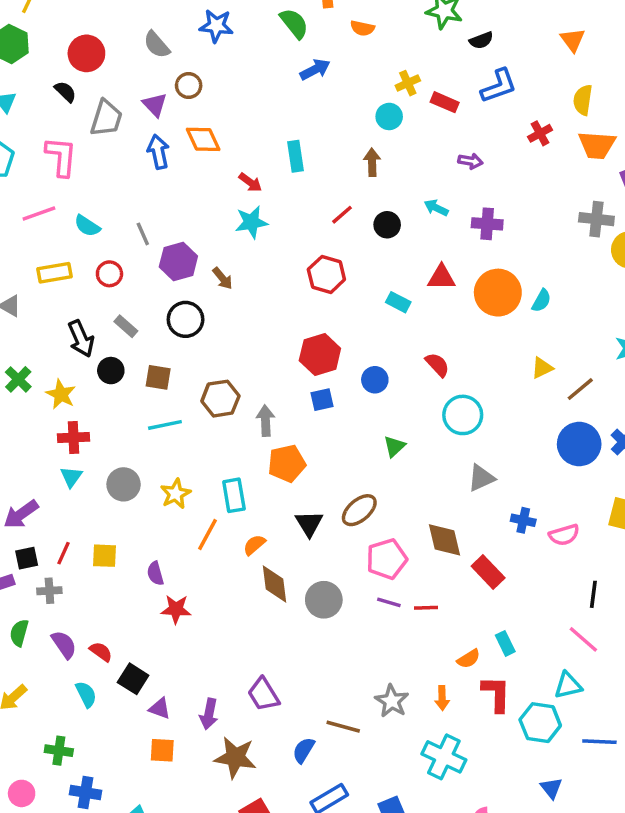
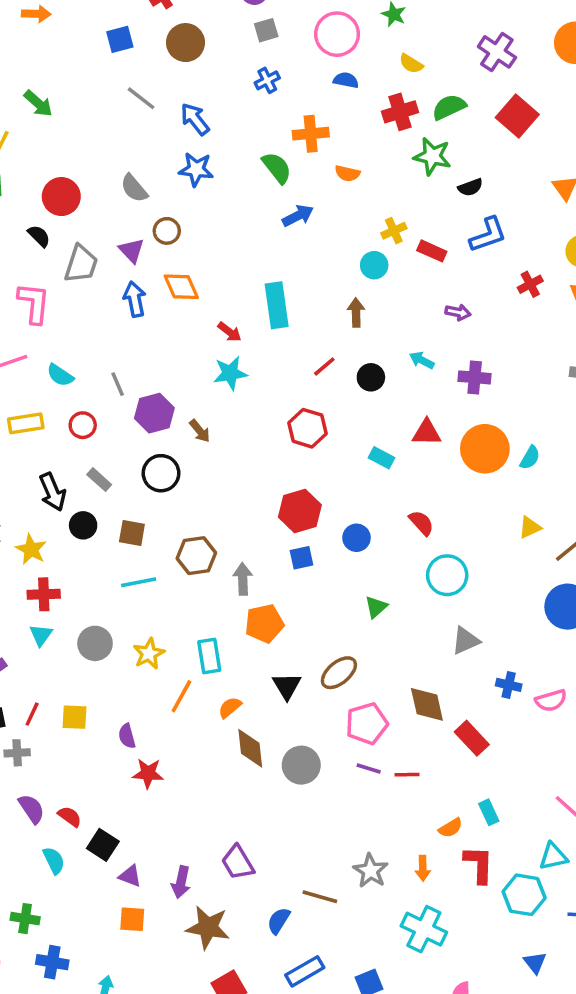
cyan rectangle: (295, 156) -> (277, 305), size x1.4

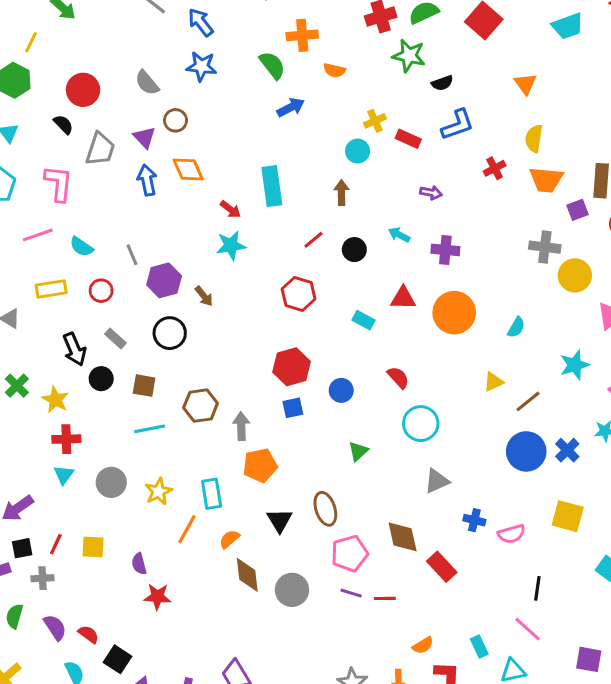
cyan semicircle: (530, 458) -> (516, 327), moved
brown ellipse: (339, 673) -> (325, 509), turned -68
cyan rectangle: (489, 812) -> (479, 647), moved

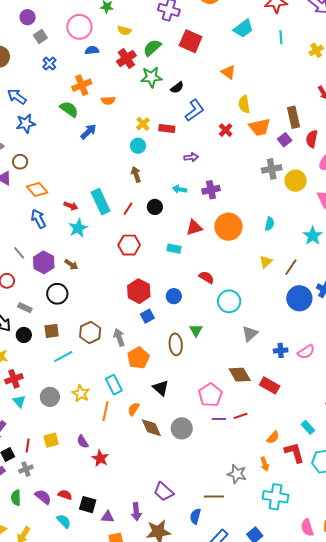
blue arrow: (147, 180) -> (38, 219), moved
cyan rectangle: (272, 186) -> (101, 202), moved
brown ellipse: (325, 509) -> (176, 344), moved, turned 30
red star: (157, 597) -> (100, 458), turned -30

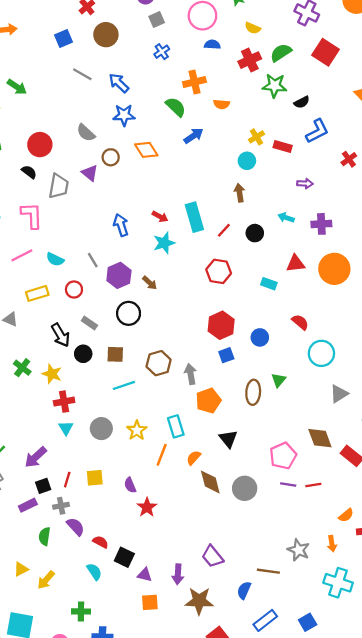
orange diamond: (37, 190) -> (146, 150), moved
purple semicircle: (43, 497) -> (76, 527), moved

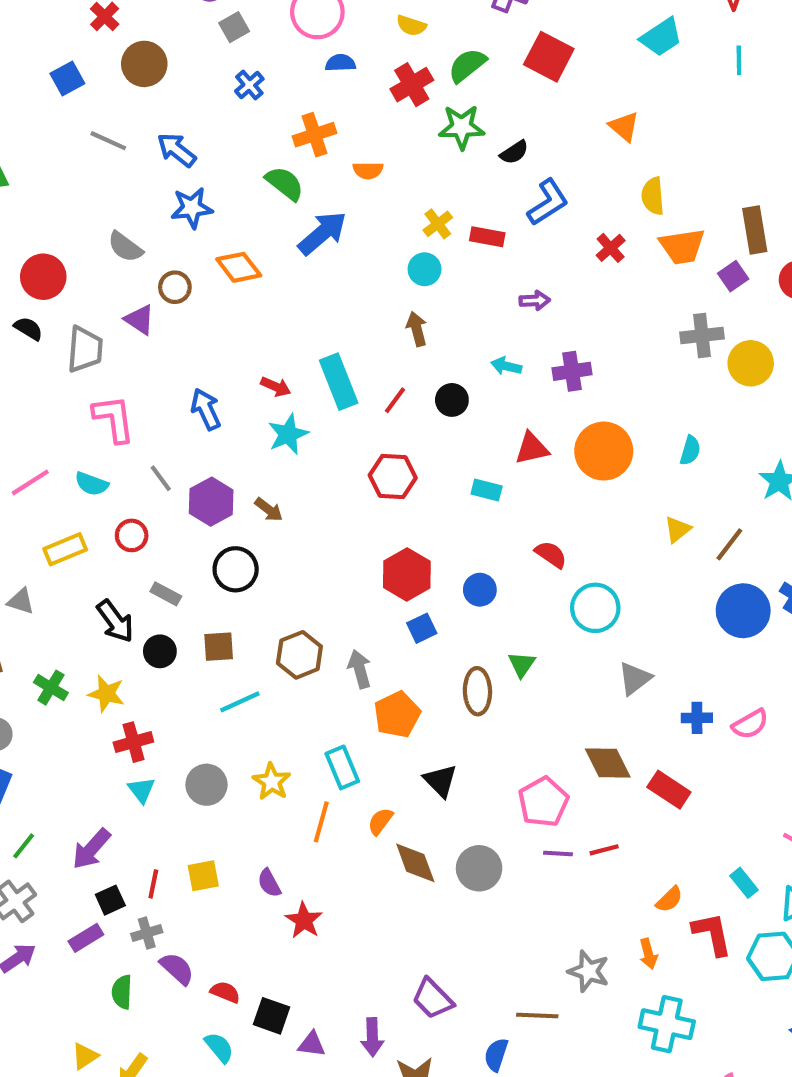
blue arrow: (193, 136) -> (322, 233), size x1.4
pink L-shape: (32, 215) -> (114, 419), moved

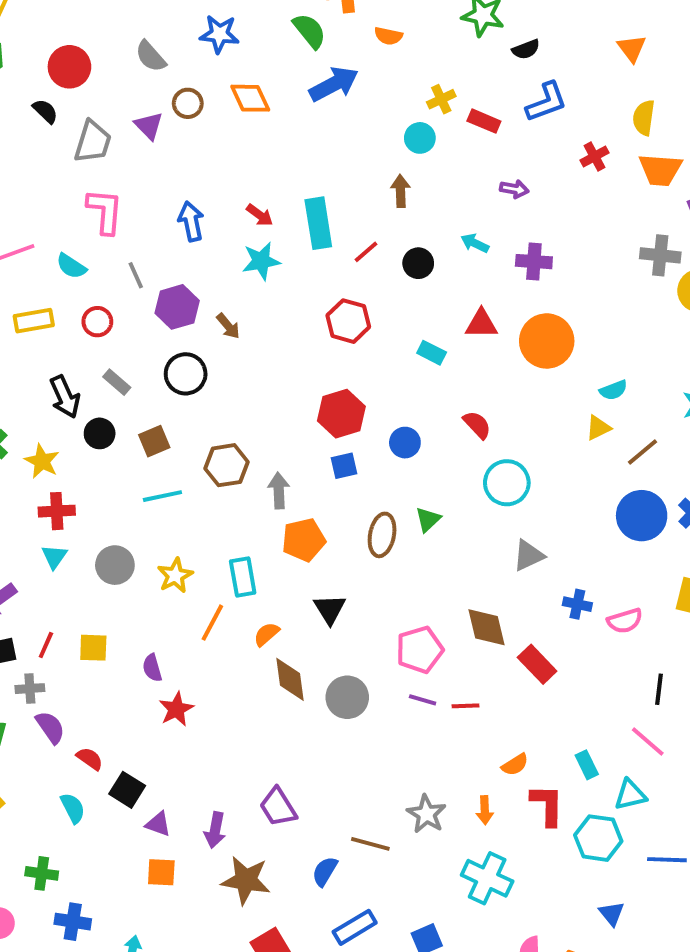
cyan semicircle: (690, 450) -> (613, 390), moved, turned 40
brown square: (219, 647) -> (154, 441), turned -32

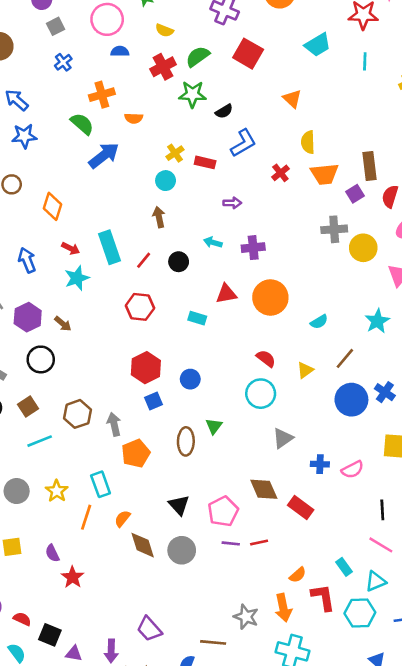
orange diamond: (250, 98) -> (52, 206), moved, turned 52
red semicircle: (477, 425) -> (266, 358), moved
yellow triangle: (598, 428) -> (305, 370), moved
black triangle: (330, 609) -> (179, 505), moved
orange arrow: (485, 810) -> (283, 608), size x1.5

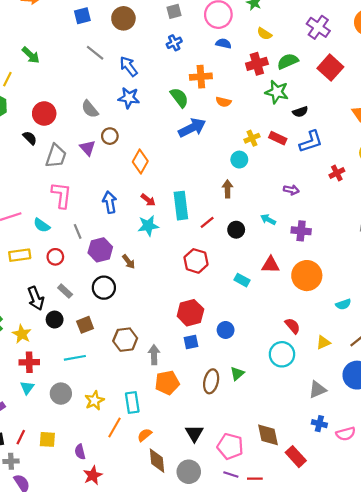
red rectangle: (205, 162) -> (278, 138), moved
gray triangle: (283, 438) -> (317, 390), moved
cyan line: (40, 441) -> (75, 358), moved
pink pentagon: (223, 511) -> (230, 446), turned 30

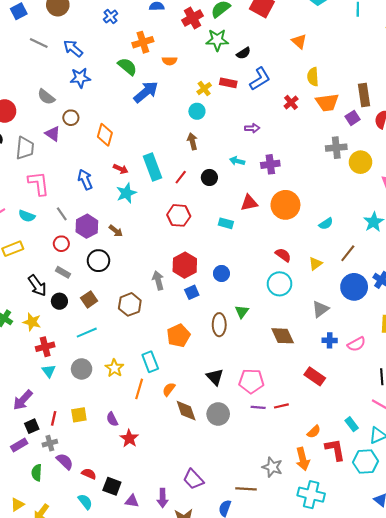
red circle: (55, 257) -> (61, 244), moved
gray arrow: (154, 355) -> (158, 280), moved
brown diamond: (268, 435) -> (283, 336), moved

